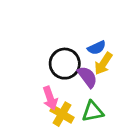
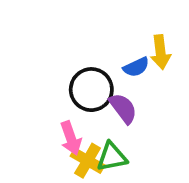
yellow arrow: (103, 64) -> (161, 52), moved, turned -40
green triangle: (93, 111) -> (112, 157), moved

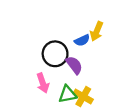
yellow arrow: (161, 52) -> (97, 31), turned 30
yellow cross: (88, 161) -> (83, 97), moved

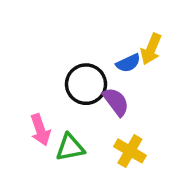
pink arrow: (43, 83) -> (40, 130), moved
green triangle: (67, 94) -> (70, 147), moved

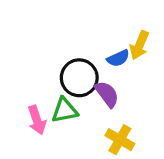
green triangle: (70, 147) -> (65, 110), moved

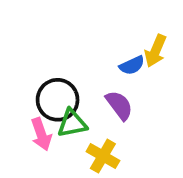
black circle: (79, 78) -> (58, 100), moved
yellow cross: (120, 140) -> (103, 156), moved

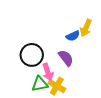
green triangle: (72, 123) -> (40, 84), moved
pink arrow: (41, 134) -> (48, 72), moved

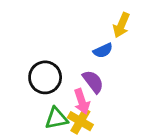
yellow arrow: (86, 28) -> (121, 25), moved
pink arrow: (48, 72) -> (82, 101), moved

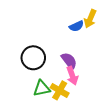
blue semicircle: (103, 51) -> (76, 26), moved
pink arrow: (82, 101) -> (72, 76), moved

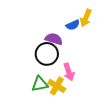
black circle: (33, 58) -> (47, 54), moved
purple semicircle: (69, 61) -> (54, 39), moved, turned -36

